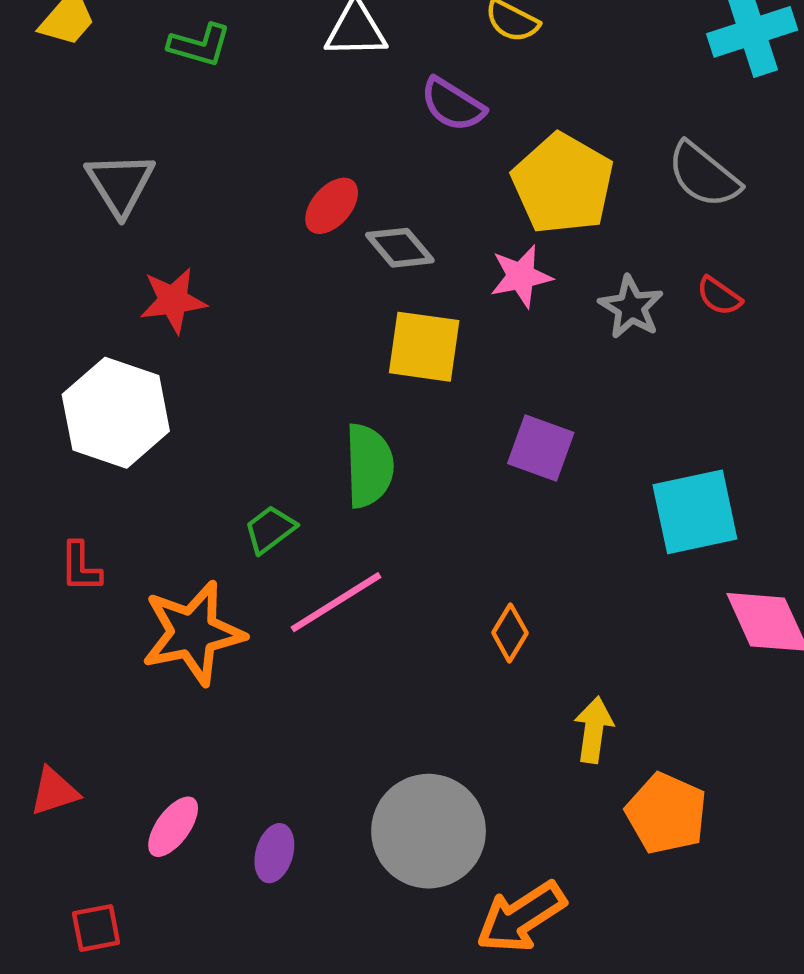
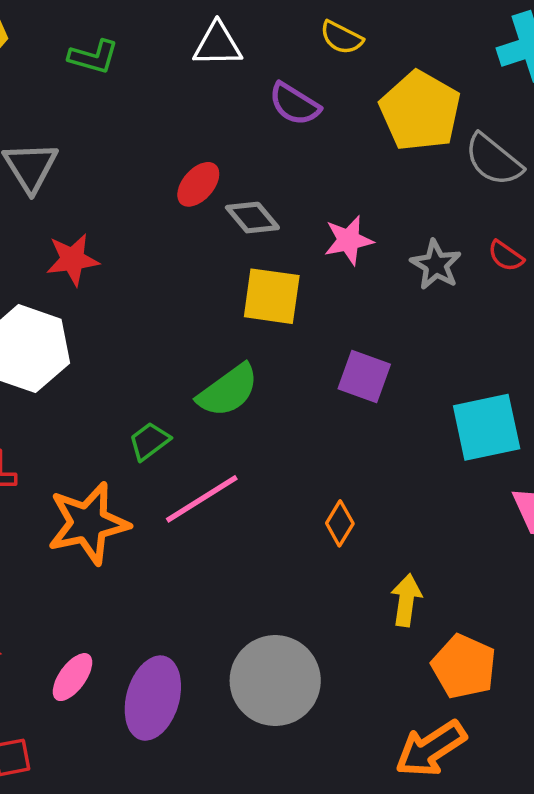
yellow pentagon: (563, 184) -> (420, 111), moved
green semicircle: (369, 466) -> (228, 391), turned 56
purple ellipse: (274, 853) -> (153, 698), size x1.8
orange arrow: (521, 917) -> (431, 749), moved

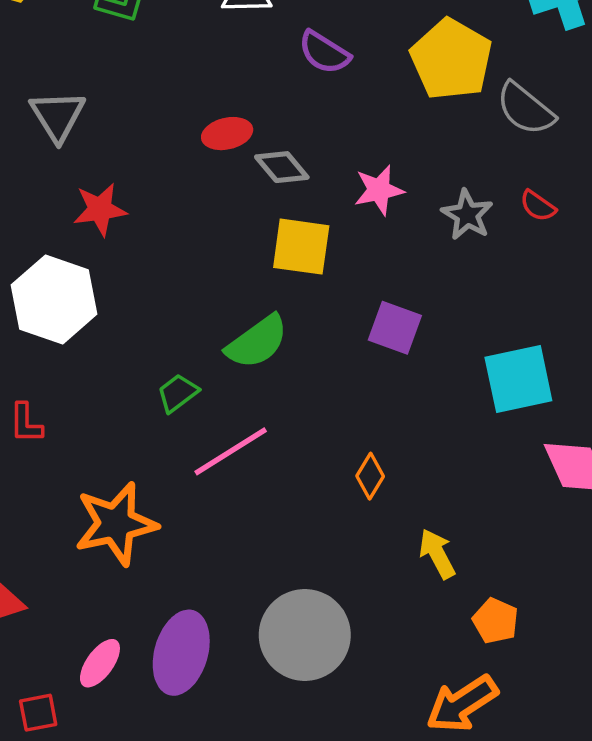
red ellipse: (198, 184) -> (227, 134), turned 36
orange star: (88, 523) -> (116, 524), moved
yellow arrow: (406, 600) -> (437, 554), turned -36
orange pentagon: (464, 667) -> (495, 621), size x0.7
pink ellipse: (72, 677) -> (100, 663), moved

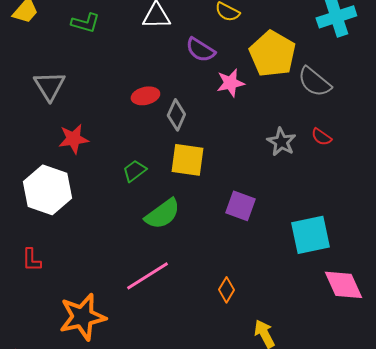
gray diamond: (282, 167) -> (176, 115), turned 64
pink star: (379, 190) -> (230, 83), moved
green trapezoid: (178, 393) -> (134, 171), moved

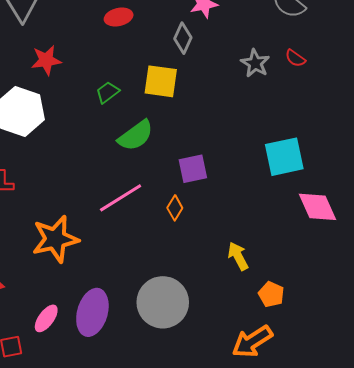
gray diamond: (176, 115) -> (183, 38), moved
purple square: (240, 206) -> (193, 169), moved, turned -32
orange diamond: (226, 290) -> (175, 208), moved

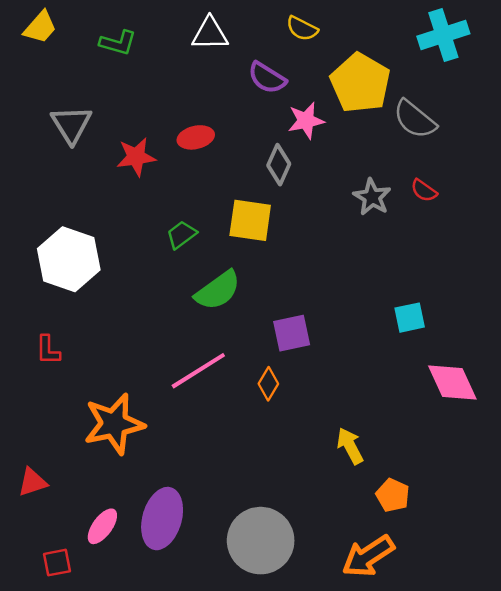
red star: (46, 60) -> (136, 157), moved
cyan square: (284, 157) -> (410, 318), size x0.6
gray circle: (163, 302) -> (261, 541), moved

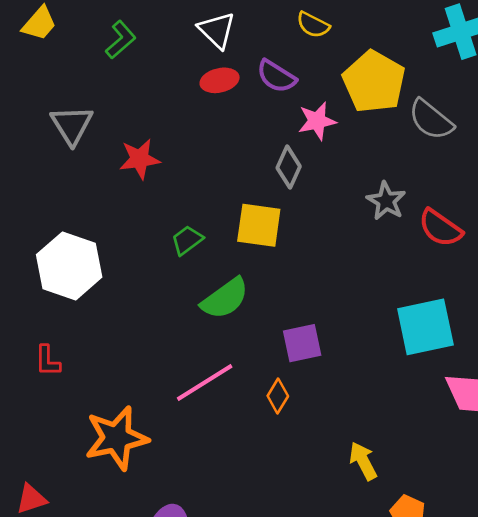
white triangle: (210, 34) -> (217, 30), turned 45
green L-shape: (118, 43) -> (121, 40), turned -57
red ellipse: (196, 137) -> (220, 80), moved
red semicircle: (424, 191) -> (440, 228), moved, size x1.6
cyan square: (410, 318) -> (425, 327), size x1.8

